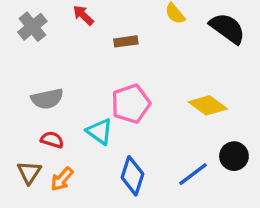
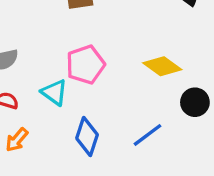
black circle: (234, 156) -> (195, 102), moved

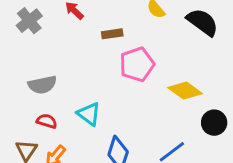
pink pentagon: (85, 65) -> (137, 64), moved

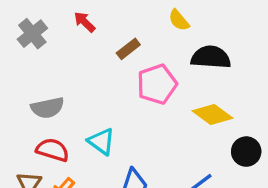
black semicircle: (202, 22) -> (211, 57), moved, turned -32
brown rectangle: (112, 34) -> (128, 49), turned -30
red semicircle: (47, 121) -> (53, 150), size x1.4

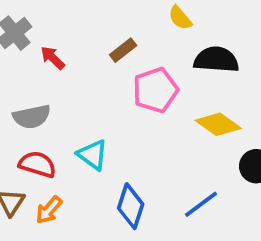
red arrow: (85, 22) -> (53, 58), moved

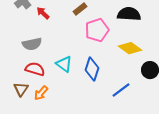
blue diamond: (131, 206) -> (92, 69), moved

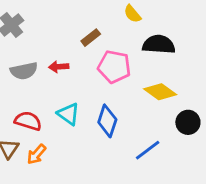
red arrow: (43, 13) -> (59, 67), moved, turned -48
pink pentagon: (97, 30) -> (114, 67), turned 30
gray semicircle: (32, 44) -> (24, 71), moved

